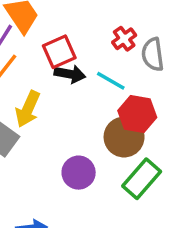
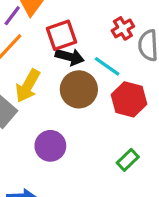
brown circle: (124, 137) -> (79, 89), moved
purple circle: (79, 173) -> (50, 146), moved
green rectangle: (142, 179) -> (128, 160), size x0.6

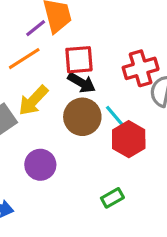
red cross: (123, 28) -> (141, 68), size x1.5
cyan line: (107, 66) -> (116, 118), moved

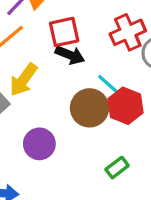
brown circle: (82, 117) -> (90, 108), moved

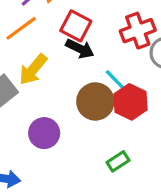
red square: (64, 32) -> (76, 26), turned 36

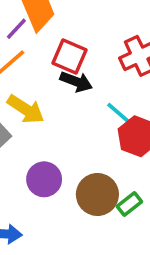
yellow arrow: (33, 70) -> (26, 109), turned -92
brown circle: (95, 101) -> (97, 195), moved

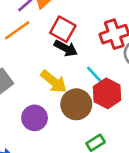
yellow arrow: (26, 109) -> (54, 81), moved
brown circle: (97, 195) -> (76, 104), moved

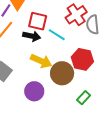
black arrow: (66, 48) -> (32, 36), moved
cyan line: (96, 76) -> (57, 35), moved

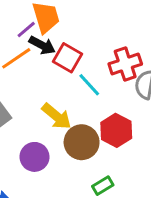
black arrow: (32, 36) -> (42, 45), moved

